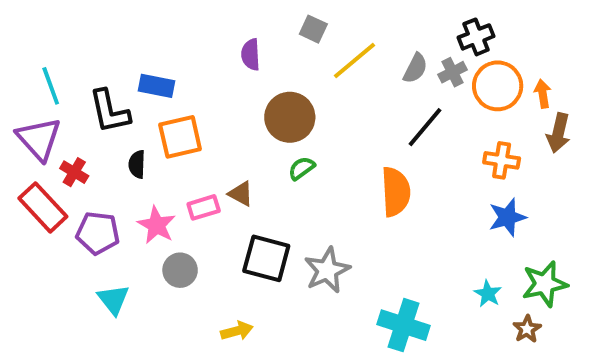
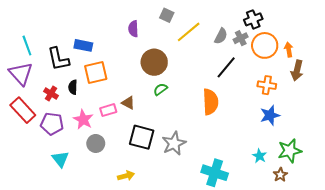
red cross: (74, 172) -> (51, 93), moved

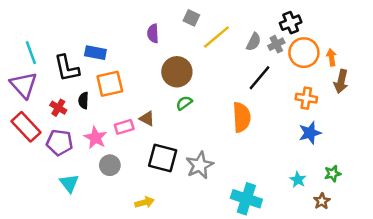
green star: (290, 151) -> (333, 174), size x0.6

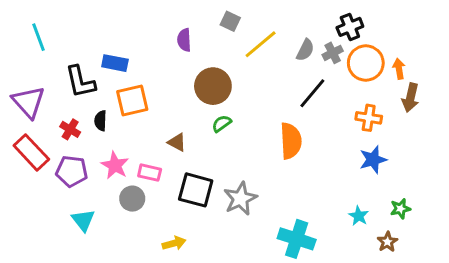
cyan line: (31, 53) -> (39, 37), moved
pink rectangle: (124, 127) -> (150, 173), moved, turned 30

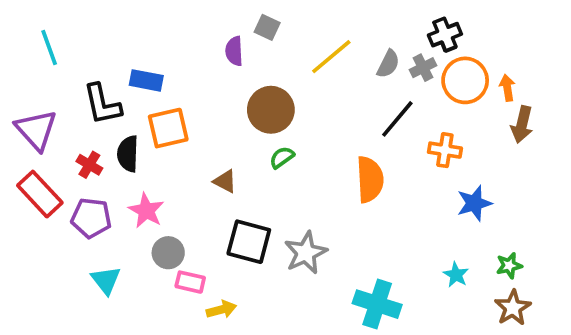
gray square: (230, 21) -> (267, 27), moved
orange cross: (369, 118) -> (445, 150), moved
black semicircle: (101, 121) -> (128, 154), size x1.4
pink rectangle: (150, 173) -> (190, 282), moved
brown star: (387, 242) -> (513, 308), moved, size x1.4

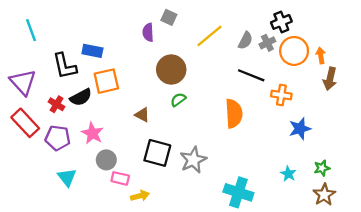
black line: (397, 119) -> (251, 75), turned 72
black semicircle: (128, 154) -> (81, 97), turned -120

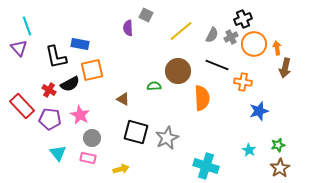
brown circle: (171, 69) -> (178, 71), moved
purple triangle: (23, 82) -> (19, 48), moved, size x0.7
green semicircle: (178, 100) -> (154, 86), turned 32
pink rectangle: (120, 178) -> (88, 158), moved

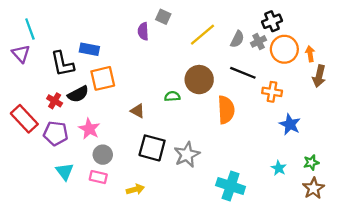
blue star: (259, 111) -> (290, 124), turned -30

